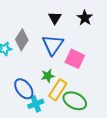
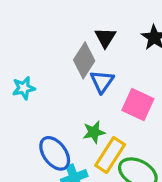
gray diamond: (22, 40) -> (84, 60), moved
blue triangle: (53, 45) -> (102, 82), size x0.7

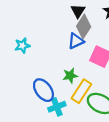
gray diamond: (84, 60) -> (84, 27), moved
blue triangle: (102, 82) -> (76, 41), turned 30

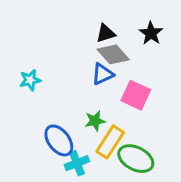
black triangle: (78, 11) -> (106, 33), turned 40
gray diamond: (84, 27) -> (113, 54), turned -75

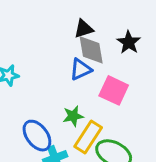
black star: (151, 33) -> (129, 42), moved
gray diamond: (113, 54) -> (91, 50), turned 32

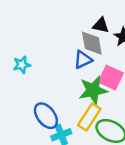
black triangle: (84, 29) -> (101, 25), moved, turned 30
green star: (73, 116) -> (93, 90), moved, size x1.6

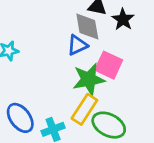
blue ellipse: (46, 116) -> (20, 118), moved

